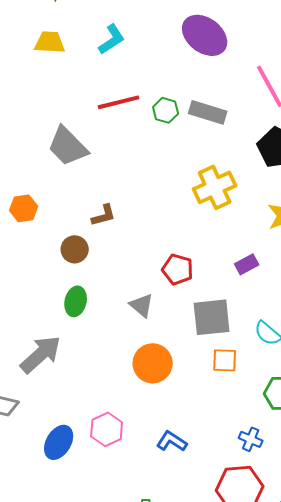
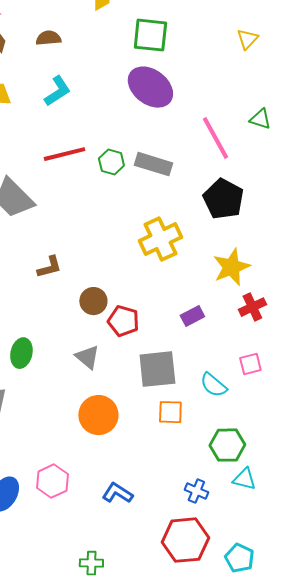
brown circle: (75, 249) -> (93, 301), moved

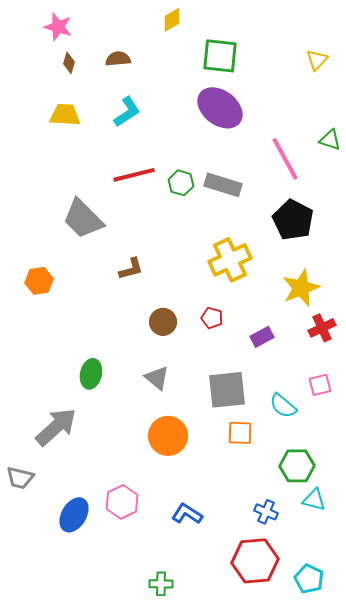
brown L-shape: (49, 267) -> (131, 269), moved
red pentagon: (123, 321) -> (212, 318), moved, size x0.7

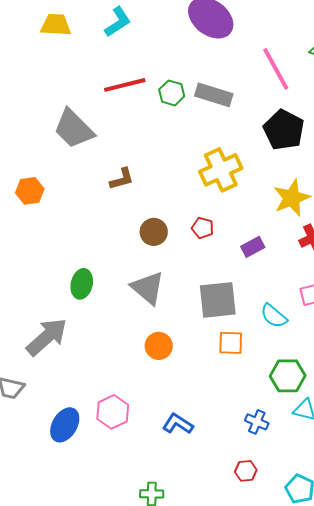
gray triangle: (157, 378) -> (148, 288), size x1.4
orange circle: (168, 436) -> (159, 346), size x0.7
red hexagon: (255, 561) -> (246, 471), size x0.5

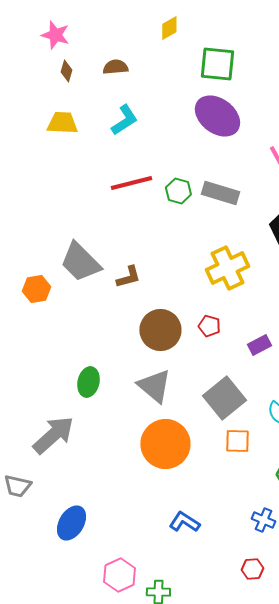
gray trapezoid: (74, 129) -> (80, 262), moved
brown circle: (154, 232) -> (160, 330), size x1.5
gray square: (218, 300) -> (224, 398), turned -33
orange circle: (159, 346) -> (165, 444), size x1.8
pink hexagon: (113, 412) -> (119, 575), moved

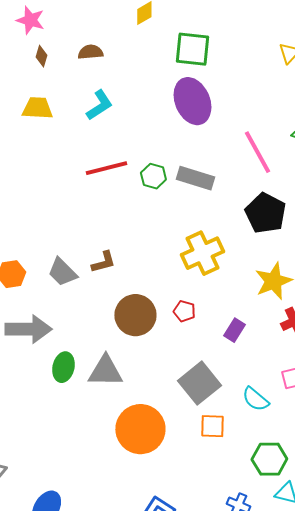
purple ellipse: (217, 116) -> (192, 101), turned 30
gray trapezoid: (80, 262) -> (62, 272), moved, size x0.7
purple rectangle: (259, 345) -> (234, 330), turned -30
gray triangle: (154, 386) -> (105, 371), moved, turned -39
gray arrow: (53, 435) -> (28, 329), moved, turned 42

